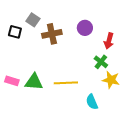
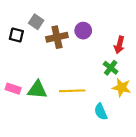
purple circle: (85, 28) -> (83, 31), moved

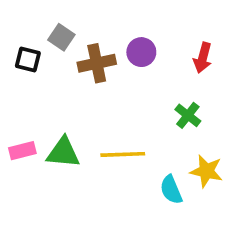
red arrow: (119, 45) -> (203, 58), moved
yellow star: (122, 88) -> (206, 171), moved
pink rectangle: (13, 89) -> (22, 151), turned -32

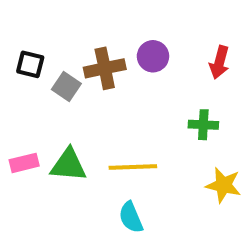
gray square: (61, 37) -> (66, 86), moved
green cross: (188, 115) -> (203, 125), turned -35
cyan semicircle: (171, 190) -> (131, 217), moved

